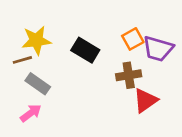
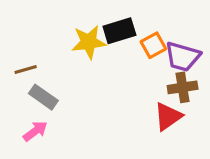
yellow star: (36, 40) -> (89, 42), moved
black rectangle: (85, 50) -> (119, 31), moved, turned -48
brown cross: (129, 75) -> (183, 87), moved

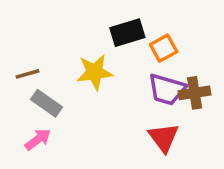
yellow star: (89, 42) -> (95, 72), moved
purple trapezoid: (183, 57) -> (167, 89), moved
red triangle: (168, 116) -> (164, 138), moved, turned -32

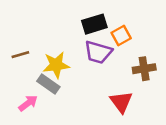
yellow star: (95, 72) -> (56, 65), moved
purple trapezoid: (167, 89) -> (98, 52), moved
gray rectangle: (46, 103) -> (48, 84), moved

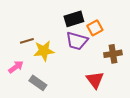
brown line: (20, 55) -> (27, 41), moved
gray rectangle: (48, 84) -> (38, 83), moved
pink arrow: (28, 103) -> (16, 67), moved

